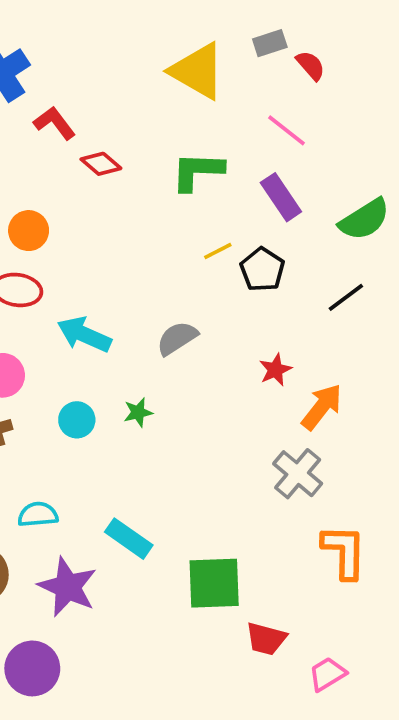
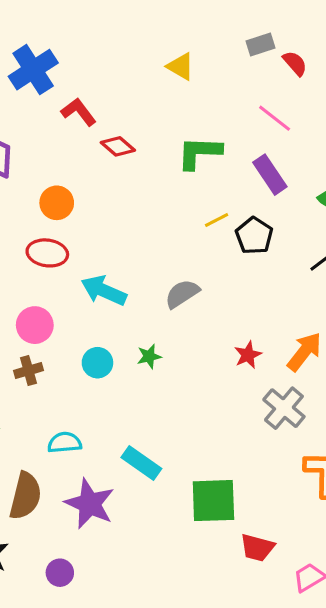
yellow triangle: (197, 71) -> (181, 66), moved, size x0.6
red star: (275, 370) -> (248, 355), moved
purple circle: (32, 668) -> (60, 573), size x0.6

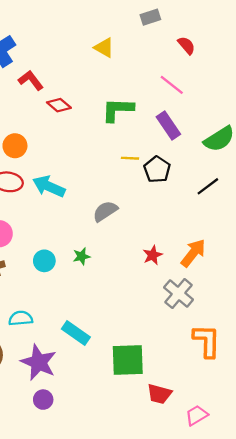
gray rectangle: (260, 45) -> (150, 17), moved
yellow line: (217, 220) -> (130, 158), turned 30
cyan arrow: (104, 291) -> (49, 186), moved
purple circle: (60, 573) -> (43, 400), moved

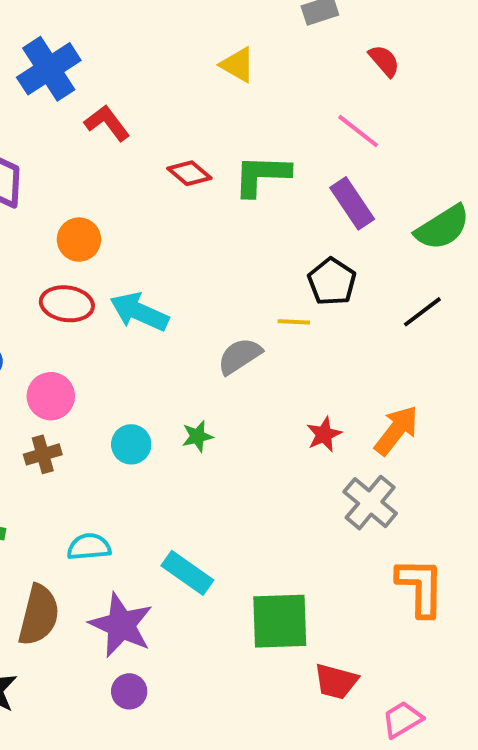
red diamond: (59, 105) -> (189, 173), moved
yellow line: (130, 158) -> (294, 322), moved

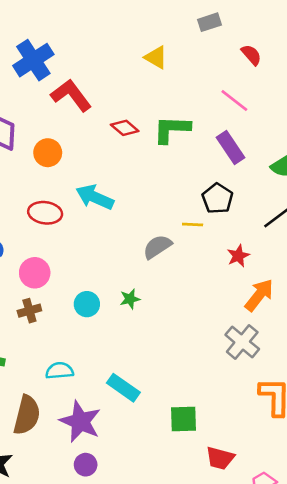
red L-shape: (107, 123) -> (71, 95), size x1.4
orange circle: (79, 240) -> (48, 153), moved
cyan arrow: (139, 312) -> (95, 197), moved
red star: (324, 434) -> (238, 256), moved
green square: (280, 621) -> (183, 419), size x0.7

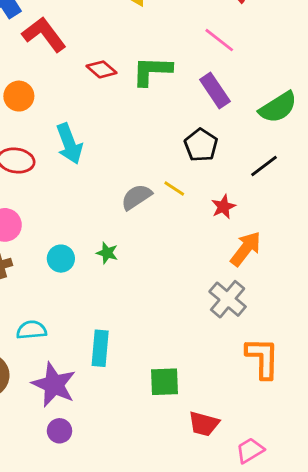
cyan arrow: (95, 197) -> (69, 144), turned -135
yellow line: (193, 224) -> (174, 189), moved, turned 30
green star: (130, 299) -> (107, 253), turned 30
cyan rectangle: (123, 388) -> (100, 348), turned 60

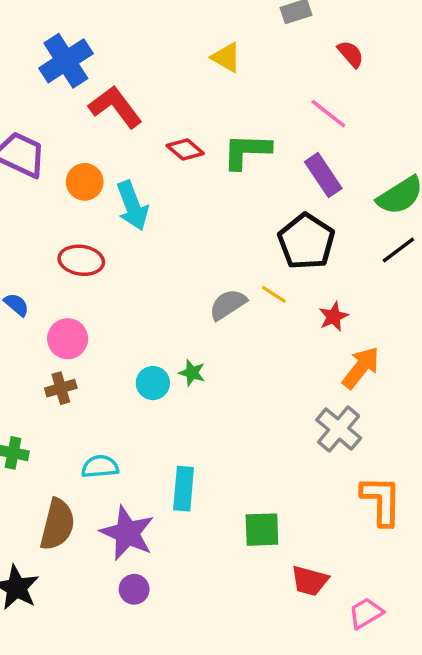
cyan arrow: (69, 144) -> (132, 206), moved
black pentagon: (201, 145) -> (306, 242), size x1.4
black line: (264, 166) -> (398, 250), moved
cyan circle: (61, 259) -> (153, 383), moved

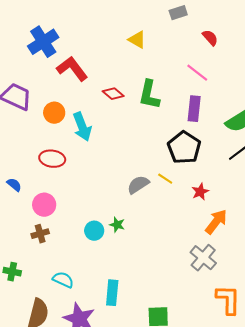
green L-shape: (247, 151) -> (149, 95), turned -80
purple rectangle: (323, 175) -> (194, 109), turned 40
cyan semicircle: (100, 467) -> (63, 280), turned 30

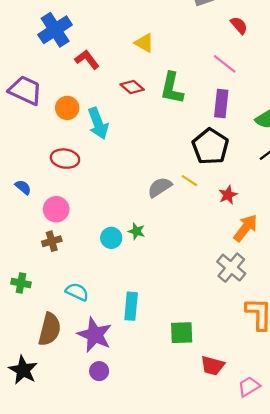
yellow triangle: (137, 40) -> (144, 43), moved
red L-shape: (72, 69) -> (87, 59), size x0.7

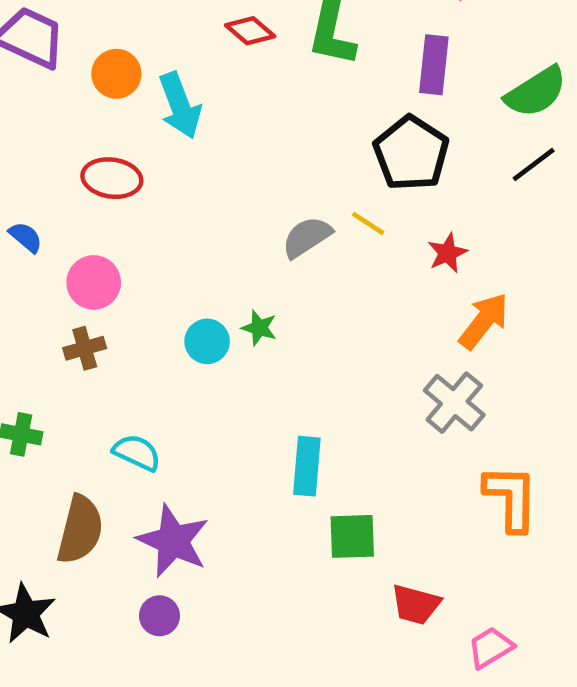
cyan rectangle: (131, 306) -> (307, 466), moved
purple circle: (99, 371) -> (159, 616), moved

